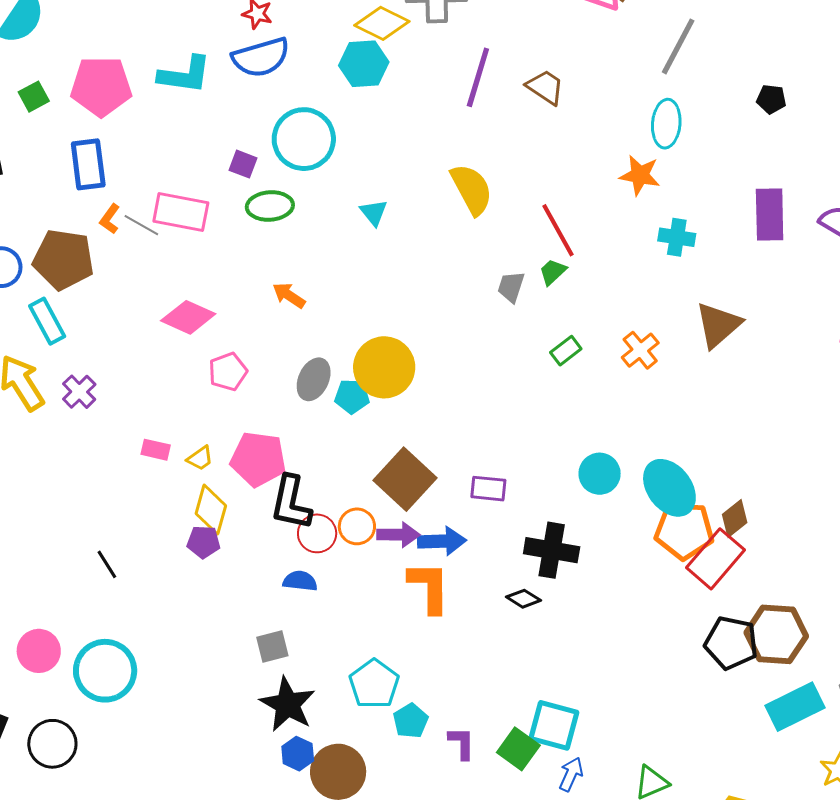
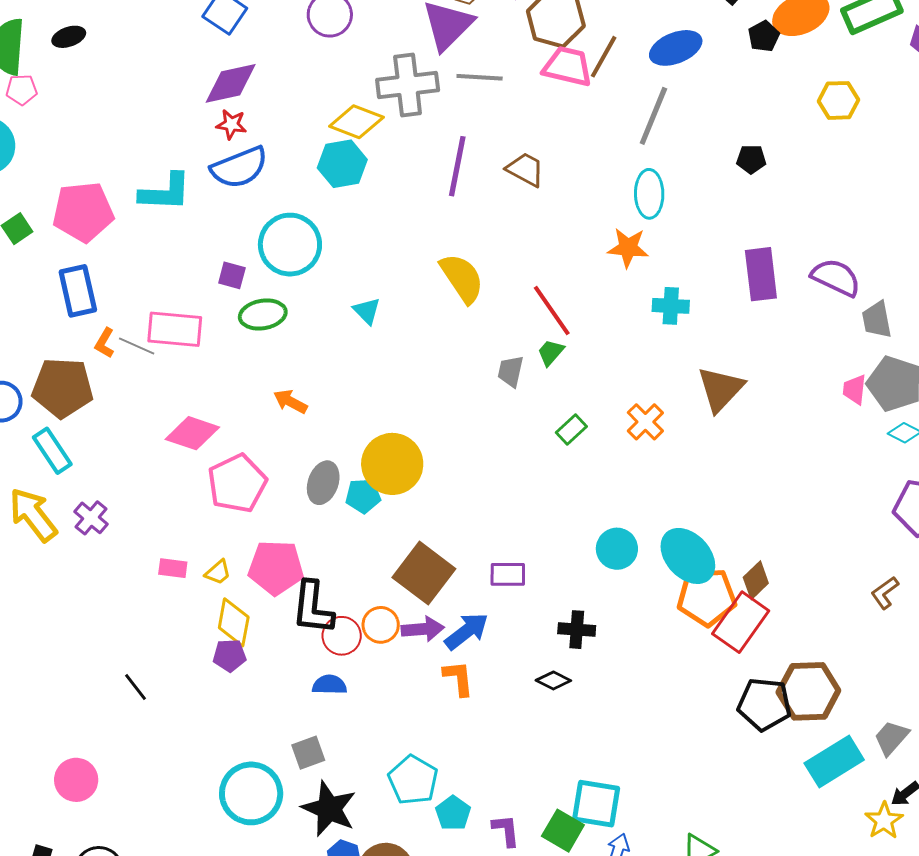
pink pentagon: (228, 372) -> (237, 483), size x1.5
blue arrow: (442, 541) -> (467, 631), turned -30
black cross: (552, 550) -> (577, 630), size x0.7
orange L-shape: (429, 587) -> (458, 678), size x0.7
cyan circle: (105, 671) -> (251, 793), moved

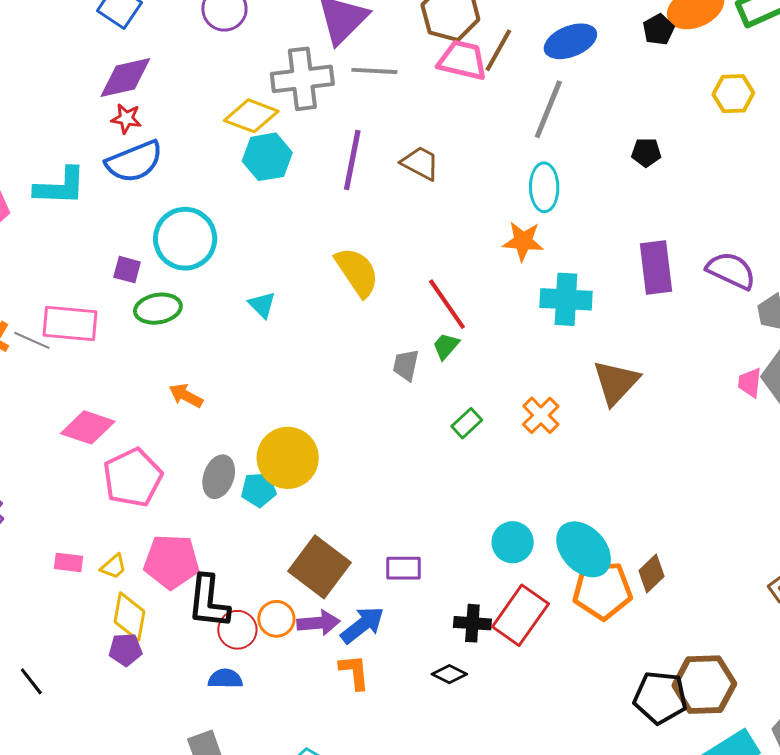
cyan hexagon: (342, 164) -> (267, 157), moved
cyan cross: (671, 306) -> (566, 299), size x1.4
red rectangle: (741, 622) -> (520, 615), moved

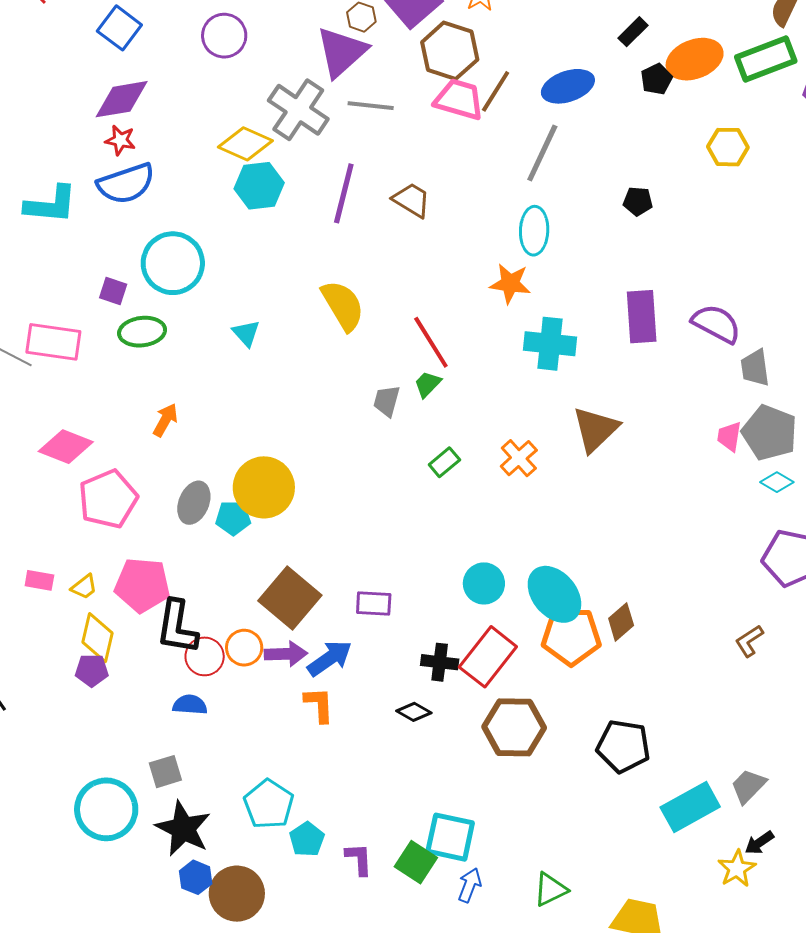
gray cross: (302, 79) -> (298, 110), turned 38
orange arrow: (186, 396) -> (165, 420), turned 88
brown hexagon: (704, 685) -> (514, 727), moved

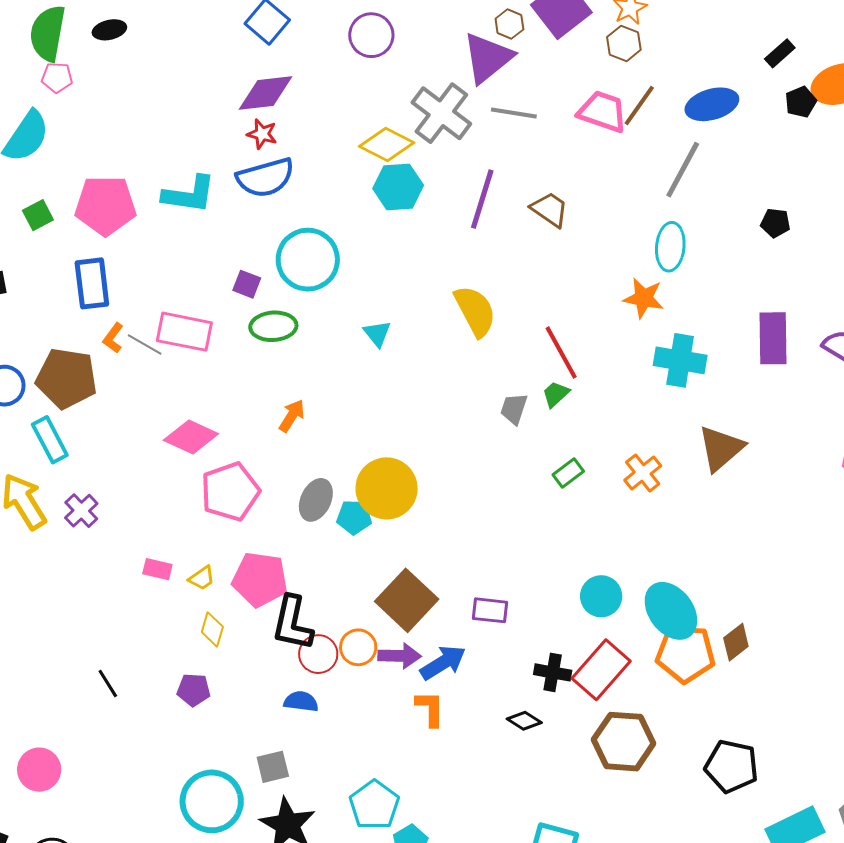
brown hexagon: (450, 51) -> (624, 43), moved, size x0.6
yellow diamond: (97, 638) -> (212, 629), size x0.7
purple pentagon: (92, 670) -> (194, 690), moved

